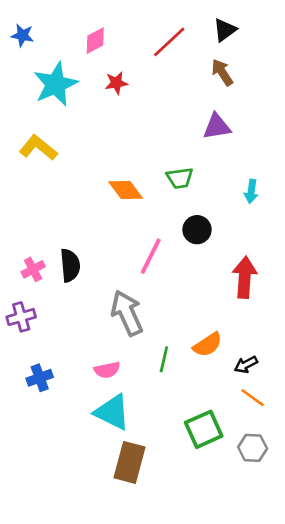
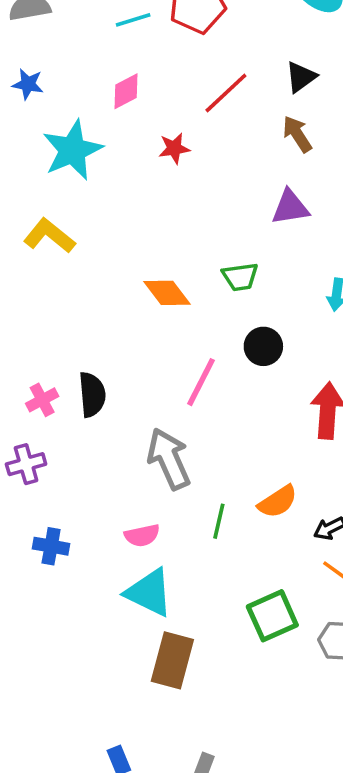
red star: (116, 83) -> (174, 148), moved
blue cross: (40, 378) -> (51, 546), turned 30

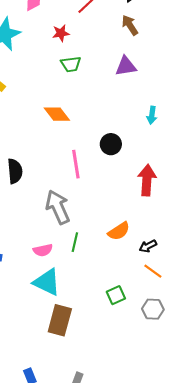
green trapezoid: (240, 277) -> (71, 64), moved
pink line: (201, 382) -> (76, 164), turned -36
green line: (219, 521) -> (75, 242), moved
green square: (272, 616) -> (116, 295), size x0.7

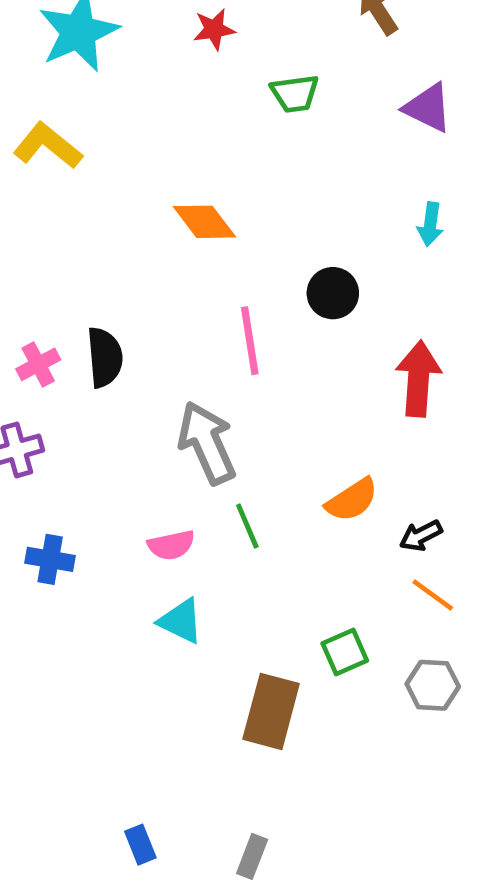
green trapezoid: (71, 64) -> (295, 93), moved
purple triangle: (126, 66) -> (428, 108), moved, turned 35
green line: (75, 242) -> (247, 526), turned -36
cyan triangle: (47, 282) -> (181, 621), size x0.7
brown rectangle: (60, 320) -> (271, 711), moved

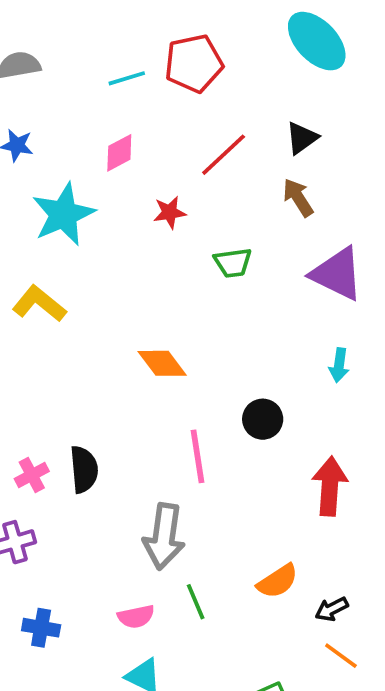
purple triangle: (428, 108) -> (337, 274), size x1.4
gray arrow: (207, 443) -> (164, 536), turned -148

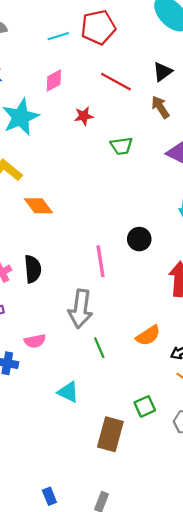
red line: (224, 155) -> (116, 82), turned 72
orange diamond: (162, 363) -> (38, 206), moved
pink semicircle: (136, 617) -> (35, 341), moved

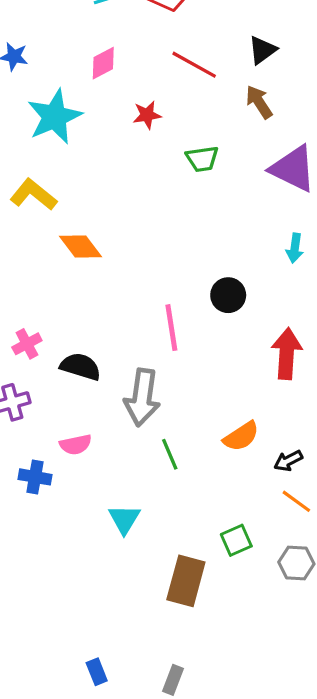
black semicircle: (33, 269) -> (80, 367), moved, turned -68
cyan triangle: (68, 392) -> (124, 519), turned 35

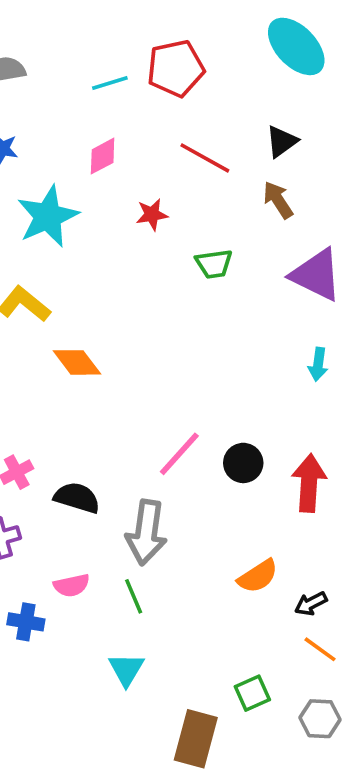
black circle: (228, 295) -> (243, 463), moved
pink line: (171, 328) -> (179, 454), turned 51
green line: (170, 454) -> (134, 596), moved

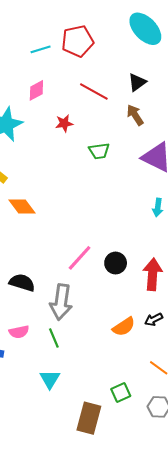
black arrow: (311, 604) -> (154, 320), moved

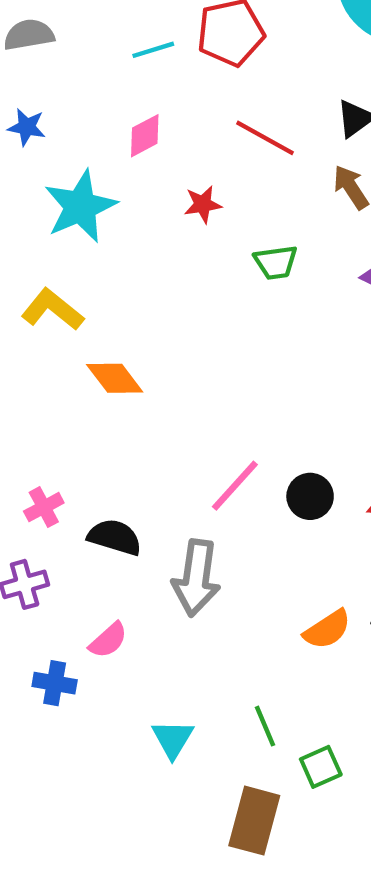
pink semicircle: (19, 332) -> (108, 640), turned -30
green line: (54, 338) -> (265, 726), moved

